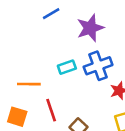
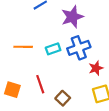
orange line: (29, 84) -> (23, 47), moved

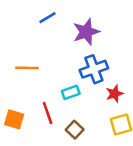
cyan rectangle: (53, 49) -> (71, 92), moved

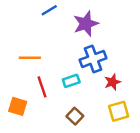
red line: (48, 113) -> (42, 87), moved

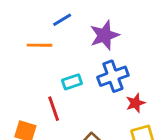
orange line: (30, 58) -> (40, 45), moved
cyan rectangle: (71, 81) -> (72, 82), moved

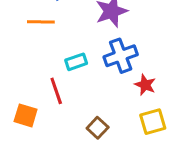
red star: (135, 103) -> (145, 85), turned -30

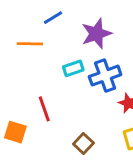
cyan rectangle: (76, 62) -> (73, 68), moved

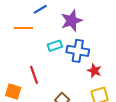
blue cross: (105, 76) -> (78, 51), turned 30

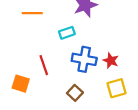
blue cross: (78, 51) -> (84, 59), moved

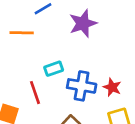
cyan rectangle: (67, 33) -> (54, 69), moved

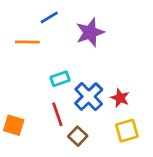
blue cross: (82, 86) -> (89, 97), turned 36
red line: (35, 93) -> (57, 114), moved

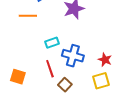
blue cross: (89, 97) -> (73, 56), turned -30
red star: (120, 98) -> (105, 60), moved

